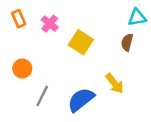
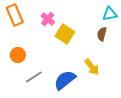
orange rectangle: (19, 19) -> (15, 15), size x1.5
pink cross: (50, 24) -> (48, 19), moved
gray line: (42, 96) -> (34, 77), turned 30

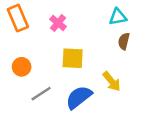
cyan triangle: (110, 14) -> (118, 17), moved
yellow square: (65, 34) -> (73, 58), moved, turned -30

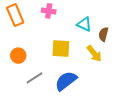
cyan triangle: (118, 17) -> (84, 24), moved, turned 35
pink cross: (58, 23) -> (49, 11), moved, turned -32
yellow arrow: (112, 81) -> (94, 54), moved

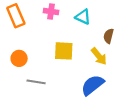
cyan triangle: (84, 24) -> (83, 17), moved
gray line: (34, 78) -> (36, 82), turned 42
blue semicircle: (66, 81) -> (93, 85), moved

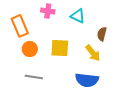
orange rectangle: (16, 16) -> (20, 26), moved
orange circle: (19, 58) -> (30, 49), moved
blue semicircle: (93, 85) -> (87, 80), turned -135

